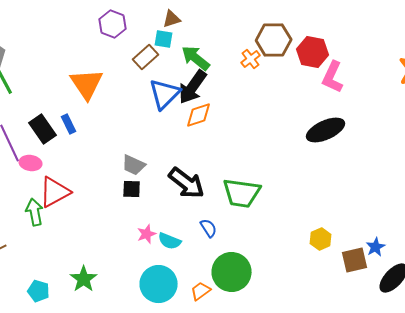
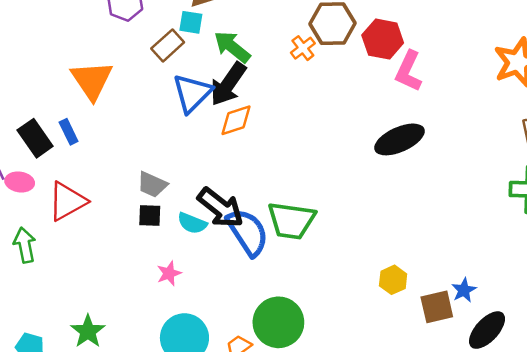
red triangle: (55, 192) -> (67, 201), moved
blue semicircle: (209, 228) -> (248, 232), moved, size x2.0
cyan semicircle: (170, 241) -> (192, 223), moved

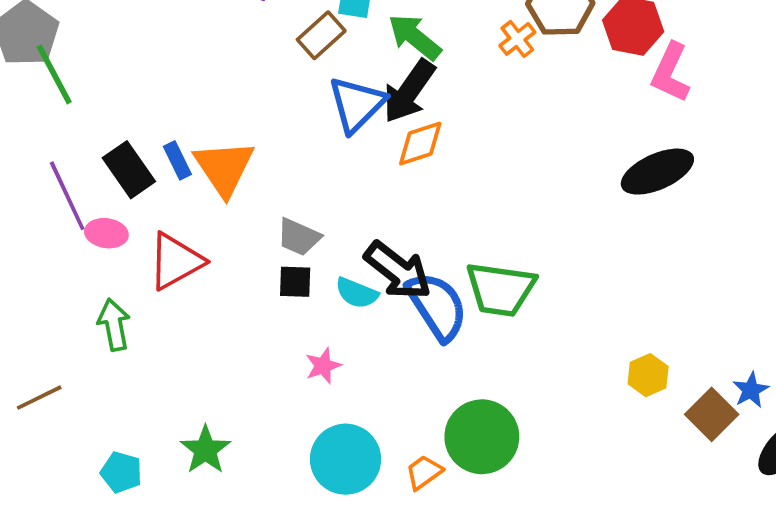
orange triangle: (92, 80) -> (224, 168), moved
brown square: (437, 307) -> (712, 414), turned -32

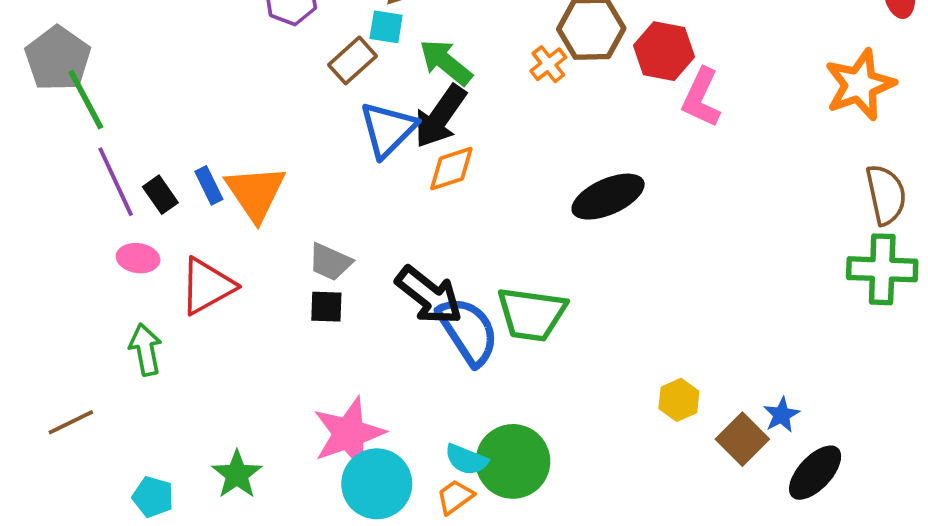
black rectangle: (129, 170) -> (160, 195), size x0.7
black ellipse: (657, 172) -> (608, 197), moved
purple line: (67, 196) -> (116, 182), moved
cyan semicircle: (357, 293) -> (466, 460), moved
pink star: (323, 366) -> (349, 433), moved, size x2.0

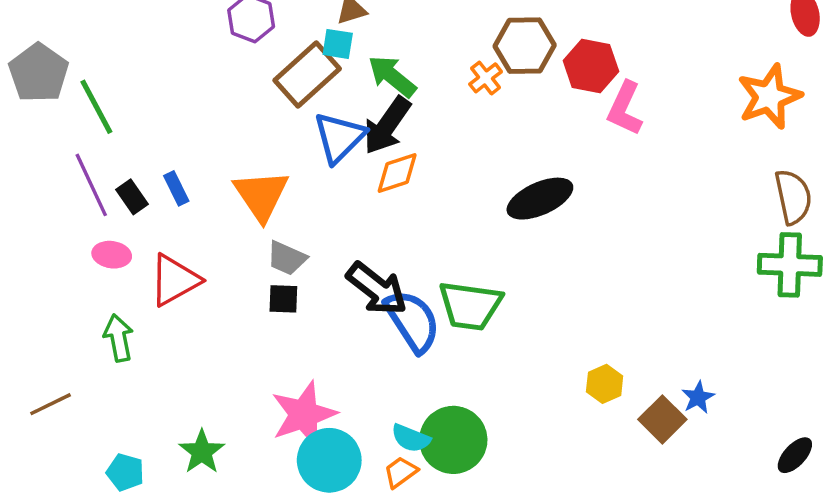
brown rectangle: (353, 60) -> (307, 74), size x1.5
green line: (86, 100) -> (96, 107), moved
orange triangle: (256, 193) -> (261, 195), moved
black ellipse: (815, 473) -> (795, 455), moved, size x0.7

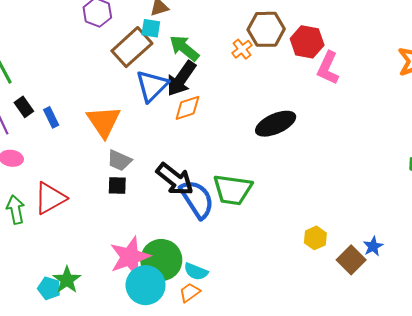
black rectangle: (132, 197) -> (24, 107), moved
red triangle: (175, 280) -> (50, 198), moved
green circle: (453, 440) -> (161, 260), moved
cyan pentagon: (125, 472) -> (49, 288), moved

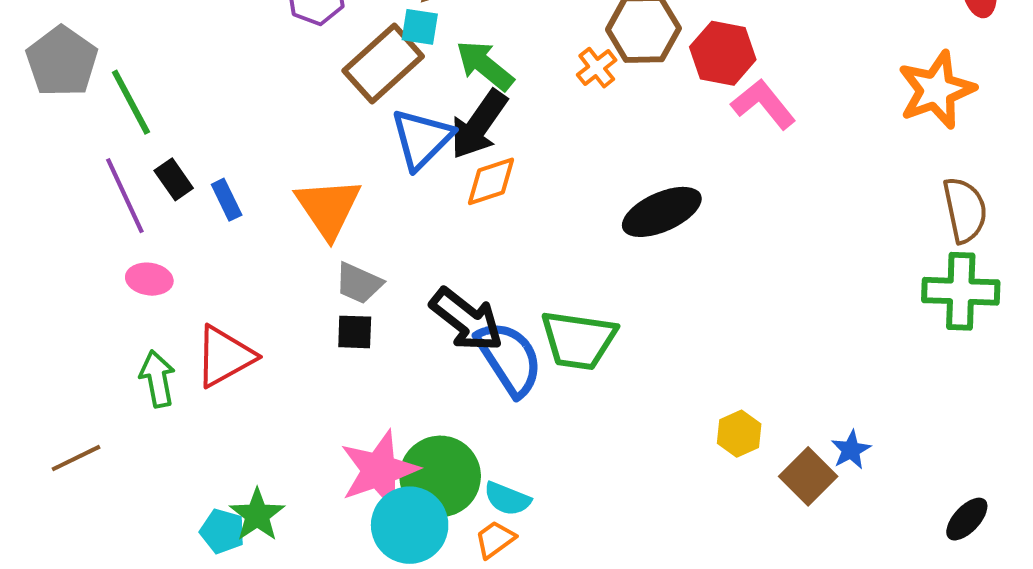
pink L-shape: (328, 68) -> (763, 104), turned 116

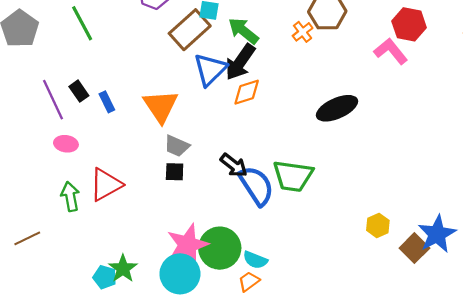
red hexagon: (723, 53) -> (409, 24), moved
green line: (131, 102) -> (82, 23), moved
black arrow: (467, 320) -> (234, 165), size x0.7
blue star: (851, 450) -> (437, 234), size x1.8
cyan circle: (410, 525) -> (180, 274), moved

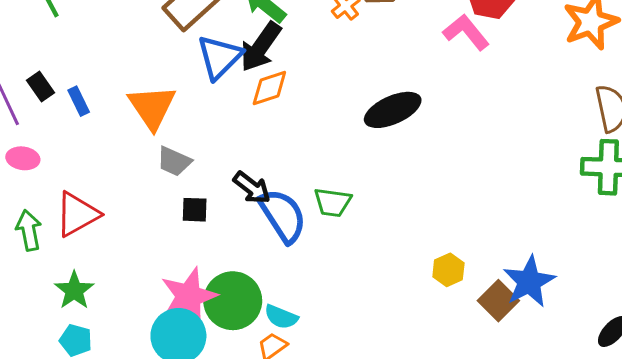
black square: (175, 172) -> (195, 210), moved
green trapezoid: (293, 176) -> (333, 202), size x0.7
green star: (123, 268) -> (74, 290), moved

